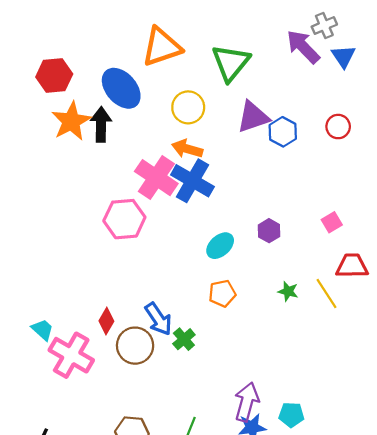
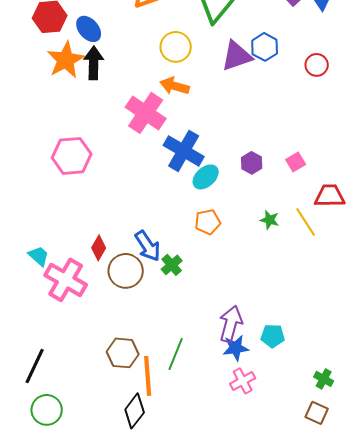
blue ellipse: (121, 88) -> (89, 29), moved, size x0.7
blue hexagon: (283, 132) -> (265, 47), moved
blue cross: (192, 181) -> (184, 151), moved
pink hexagon: (124, 219) -> (72, 156), moved
pink square: (332, 222) -> (296, 162), moved

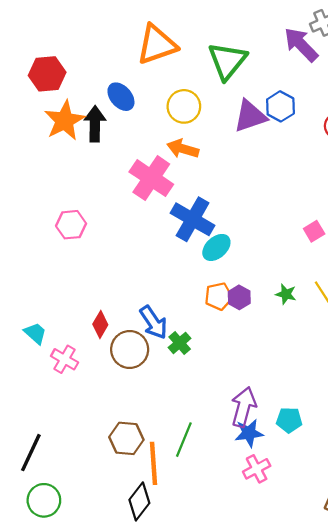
blue ellipse: (89, 29) -> (121, 97), moved
pink hexagon: (72, 156) -> (71, 225), size x0.7
purple hexagon: (252, 163) -> (239, 297), moved
pink cross: (66, 280) -> (65, 359), size x0.6

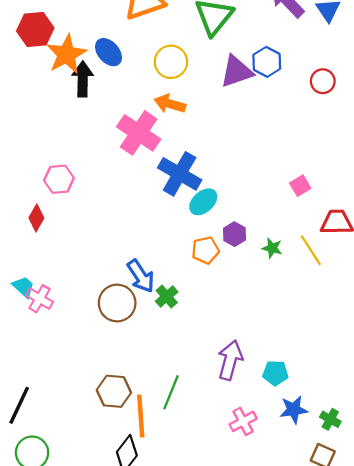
orange star: (65, 121) -> (66, 54), moved
purple hexagon: (239, 297) -> (234, 234), moved
red diamond: (100, 325) -> (36, 218), moved
pink cross: (65, 359) -> (40, 299), moved
blue star: (249, 433) -> (294, 410), moved

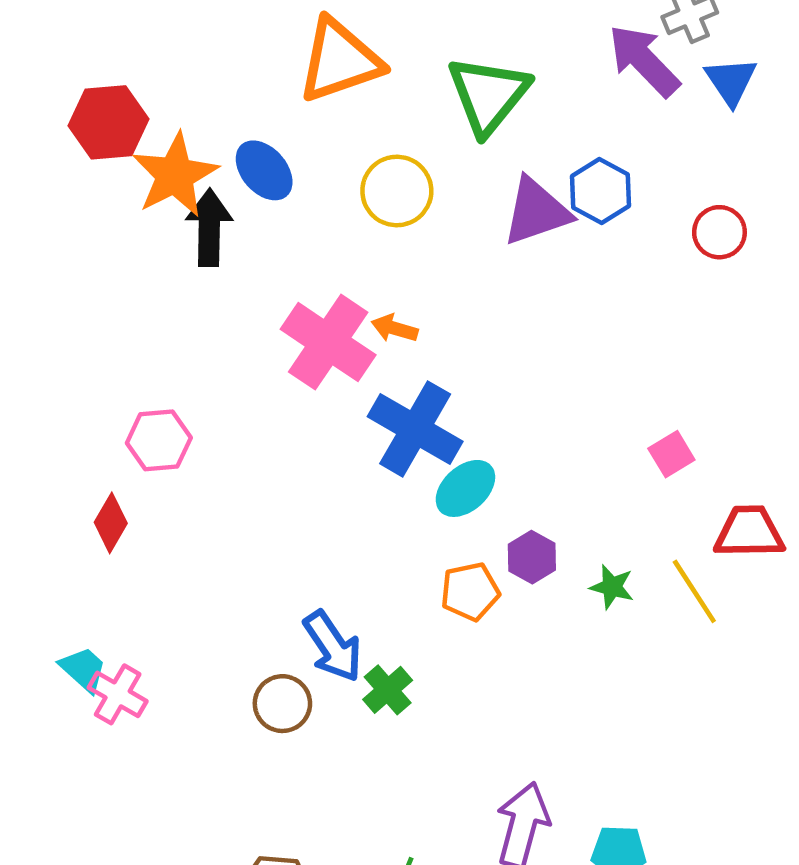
orange arrow: (170, 104) -> (395, 328), moved, size x0.7
brown circle: (117, 303) -> (282, 704), size x0.7

